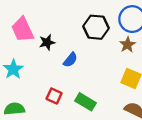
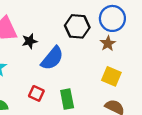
blue semicircle: (70, 60) -> (52, 58), size x1.6
green rectangle: (86, 102) -> (67, 99), turned 48

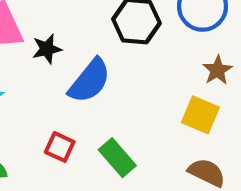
brown star: (108, 43) -> (217, 70), moved
green rectangle: (67, 99) -> (117, 158), turned -30

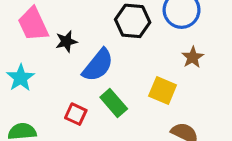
yellow square: (200, 115) -> (163, 90), moved
green rectangle: (117, 158) -> (114, 103), moved

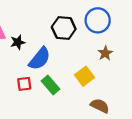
yellow square: (163, 90) -> (84, 76), turned 30
red square: (76, 114) -> (24, 84), moved, turned -32

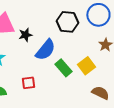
red square: (24, 84) -> (28, 83), moved
green rectangle: (51, 85) -> (63, 68), moved

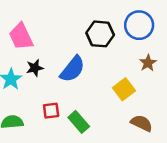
black star: (25, 35) -> (35, 68), moved
green rectangle: (63, 68) -> (79, 122), moved

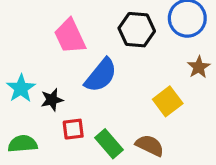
pink trapezoid: (21, 36) -> (70, 36), moved
black star: (35, 68) -> (52, 100), moved
brown semicircle: (142, 123) -> (150, 145), moved

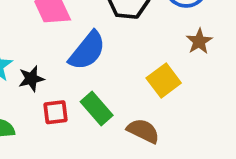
green rectangle: (109, 144) -> (97, 108), moved

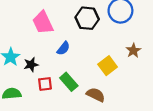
brown star: (199, 41) -> (133, 51), moved
blue semicircle: (87, 51) -> (63, 48), size x0.6

